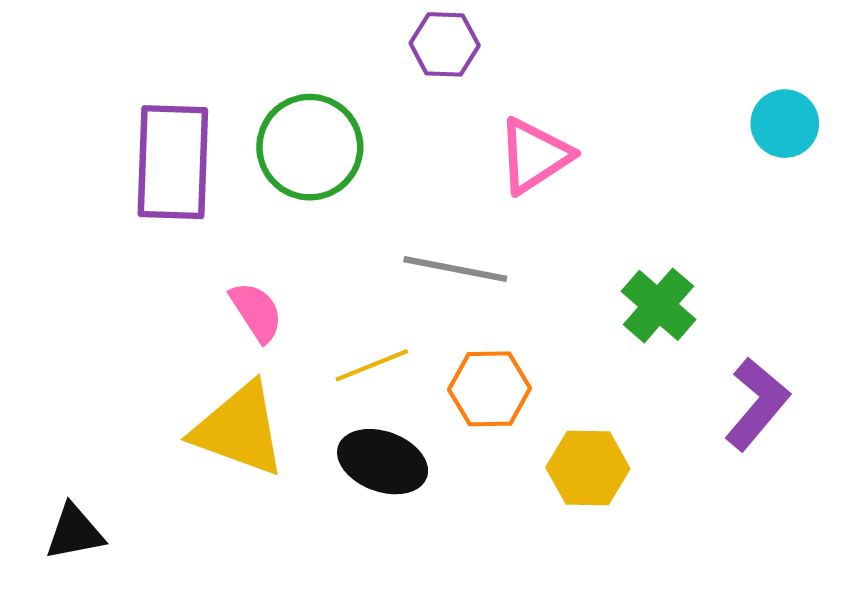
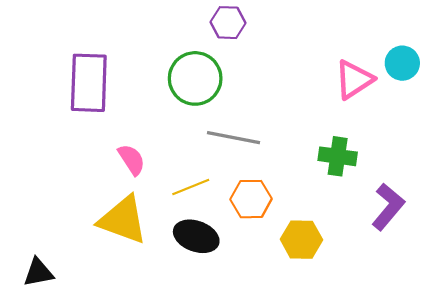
green circle: (310, 147) -> (195, 78), moved
pink triangle: (534, 156) -> (354, 80), moved
green cross: (659, 305) -> (338, 156), turned -33

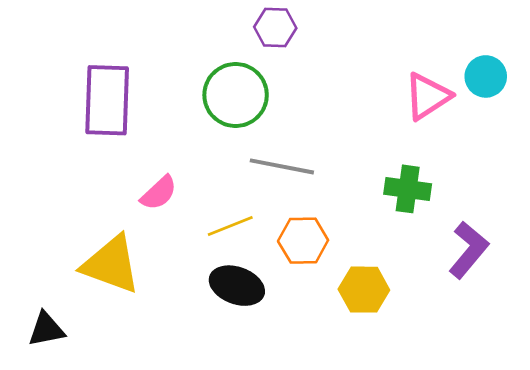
pink semicircle: (132, 160) -> (159, 193), turned 80
yellow triangle: (123, 220) -> (111, 264), moved

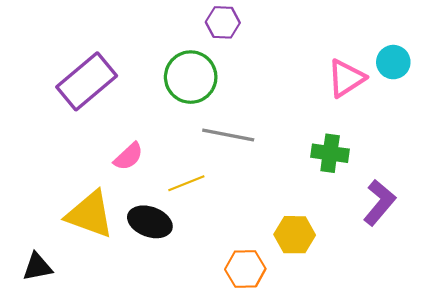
purple rectangle: (107, 100) -> (87, 81), turned 48
orange hexagon: (303, 241) -> (245, 269), moved
black ellipse: (237, 286) -> (150, 222), moved

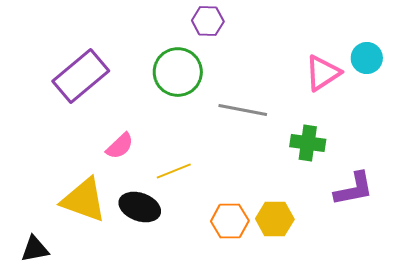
gray line: (228, 135) -> (243, 110), moved
purple L-shape: (379, 203) -> (354, 189), turned 39
orange hexagon: (245, 269) -> (230, 221), moved

